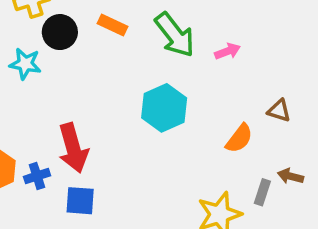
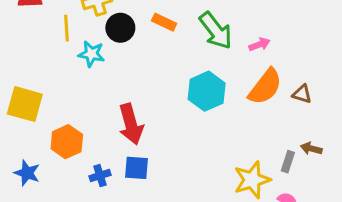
orange semicircle: (239, 138) -> (265, 87), moved, size x1.5
blue cross: (37, 176) -> (100, 176), moved

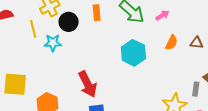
orange rectangle: (164, 22) -> (97, 13), turned 70
orange semicircle: (265, 87) -> (171, 43), size x0.6

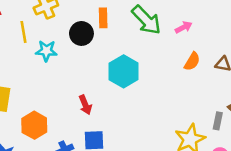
black circle: (69, 22) -> (81, 33), moved
cyan hexagon: (133, 53) -> (124, 71), moved
red arrow: (88, 84) -> (85, 105), size x0.6

